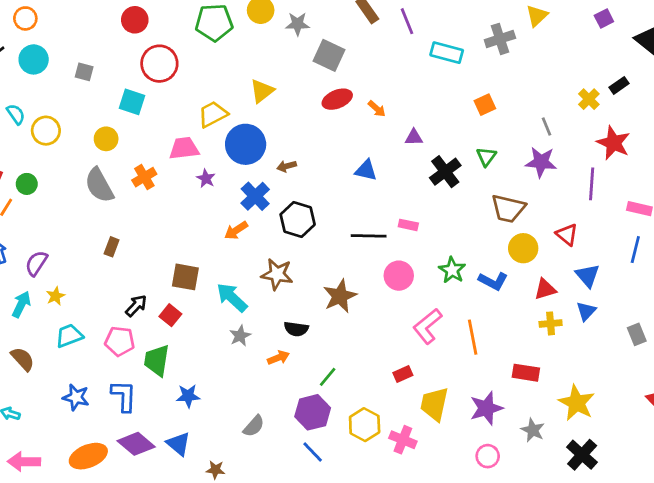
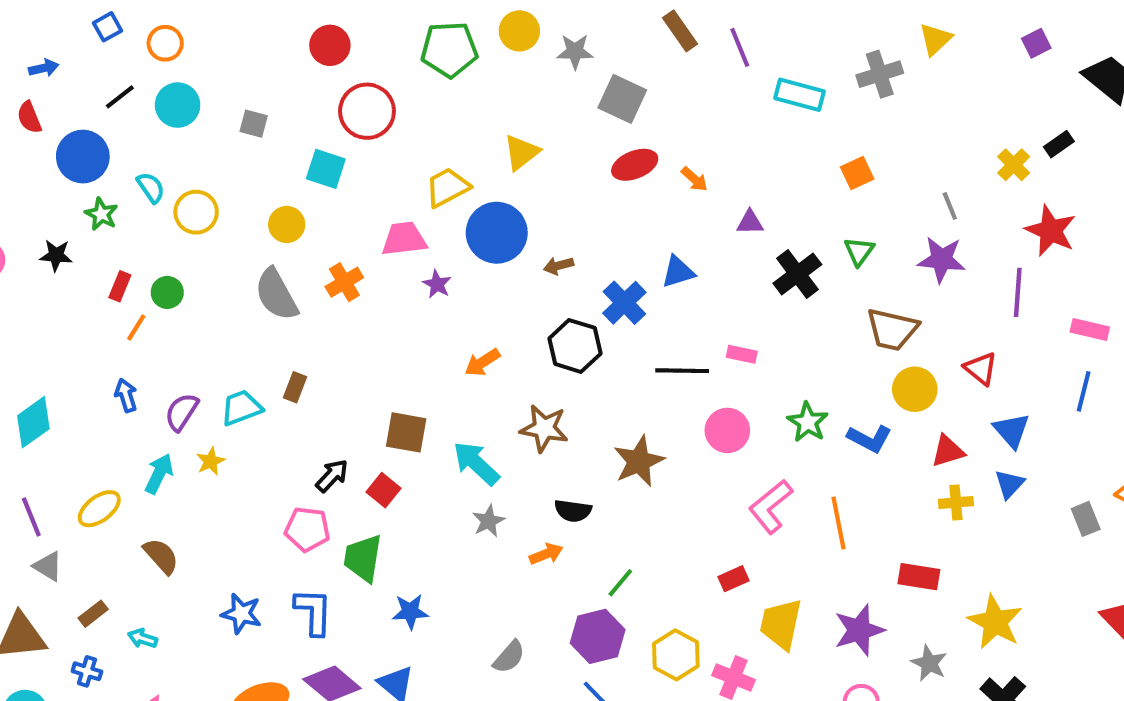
blue triangle: (366, 170) -> (678, 272), turned -30
blue cross: (255, 196) -> (624, 303), moved
cyan trapezoid: (69, 336) -> (241, 408), moved

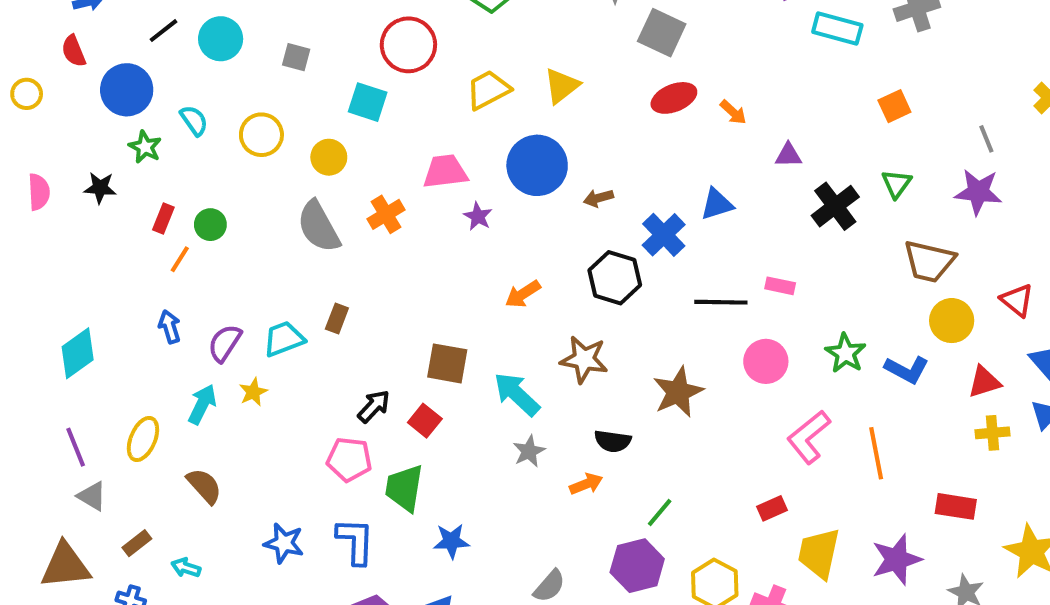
yellow trapezoid: (447, 187) -> (488, 90), moved
yellow circle: (196, 212) -> (261, 135), moved
yellow ellipse: (99, 509) -> (143, 439), turned -30

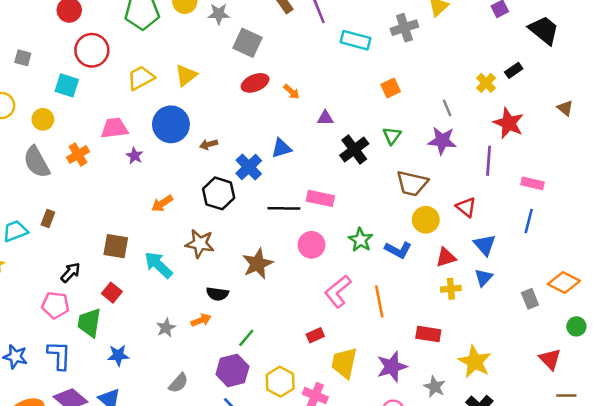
pink rectangle: (780, 286) -> (320, 198), size x1.5
red square: (425, 421) -> (112, 293), moved
gray star: (529, 451) -> (166, 328), moved

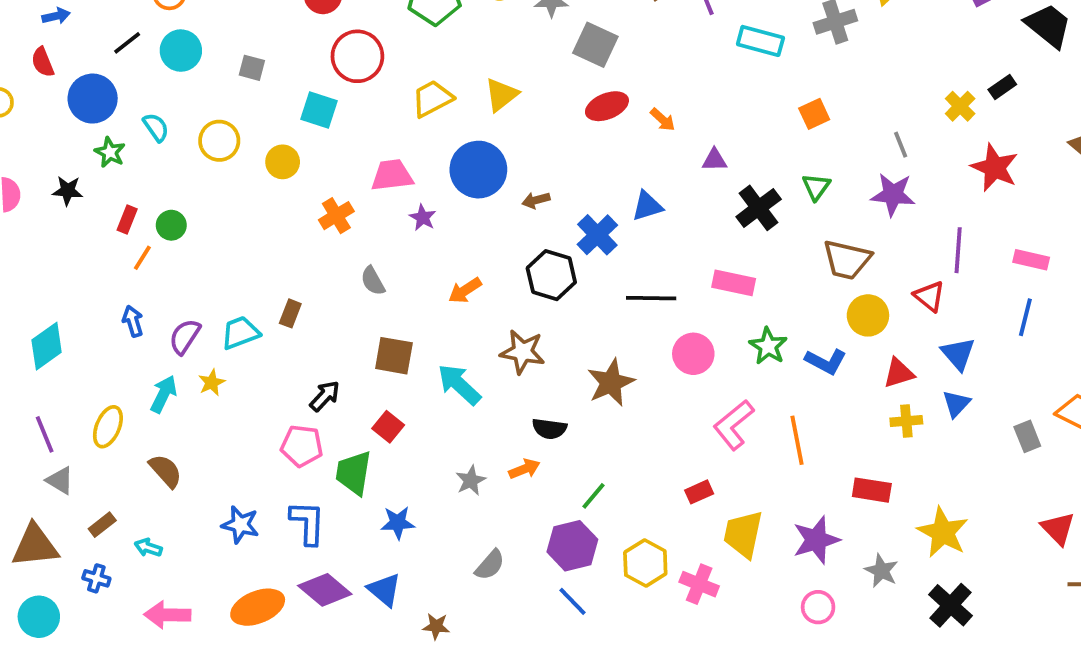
purple line: (489, 161) -> (958, 250), moved
gray semicircle: (37, 162) -> (373, 281), moved, size x0.6
pink rectangle: (320, 198) -> (734, 283), moved

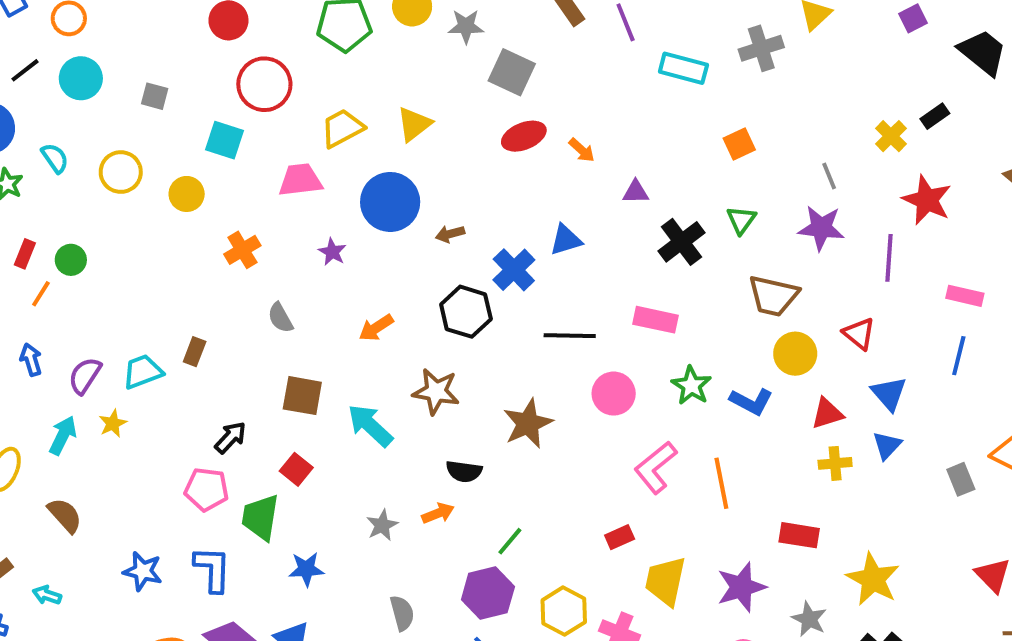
pink trapezoid: (392, 175) -> (300, 180), moved
purple line: (958, 250) -> (889, 258), moved
gray semicircle: (490, 565) -> (402, 613), turned -56

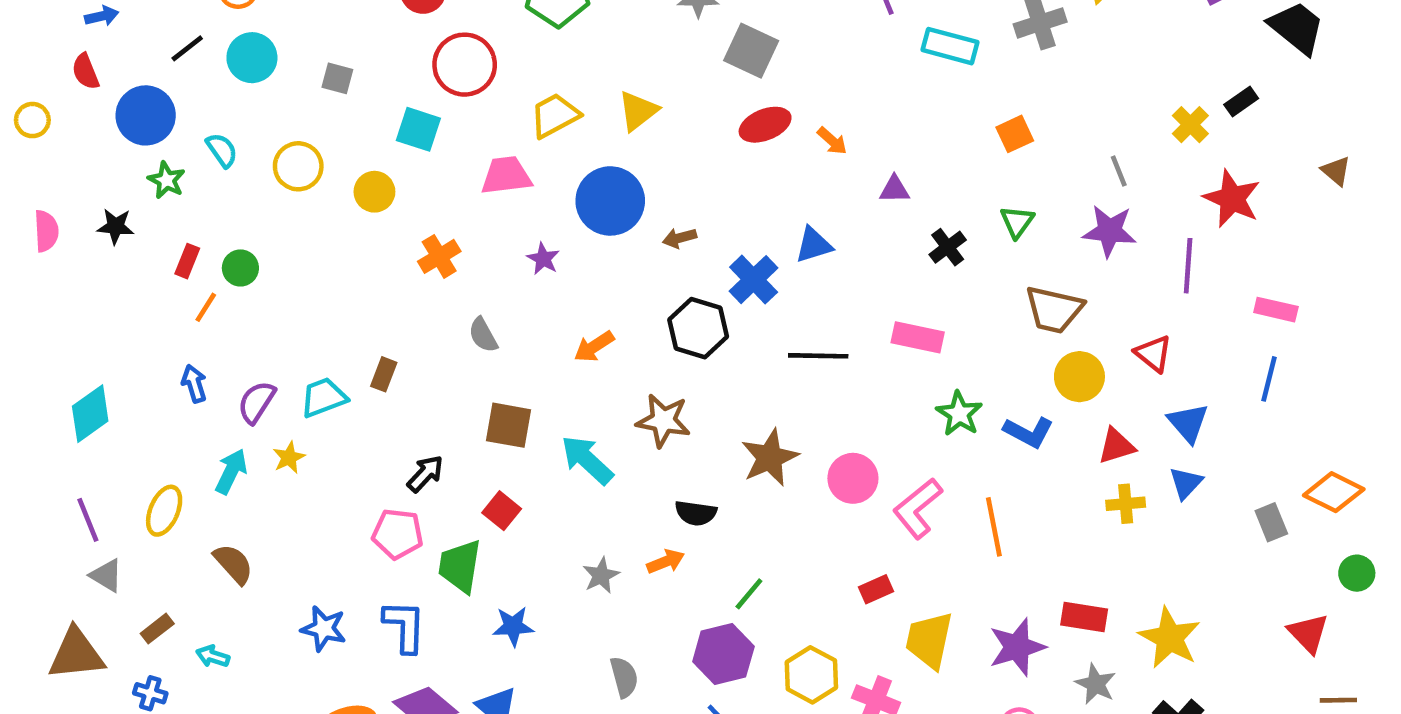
black cross: (681, 242) -> (948, 247), size x0.7
pink circle: (614, 394) -> (853, 478), moved
red rectangle: (799, 535) -> (1084, 617), moved

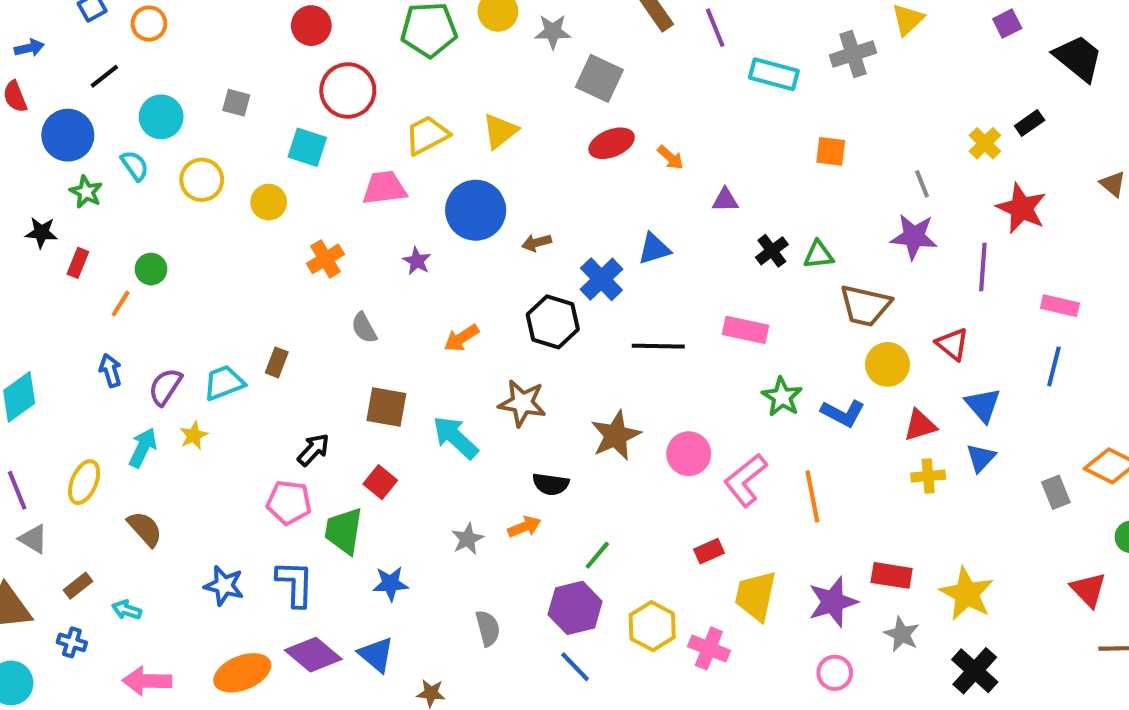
cyan circle: (252, 58) -> (161, 117), moved
orange square: (1015, 134) -> (831, 151), turned 32
green triangle: (1017, 222) -> (819, 255), moved, turned 48
red rectangle: (187, 261) -> (78, 263), moved

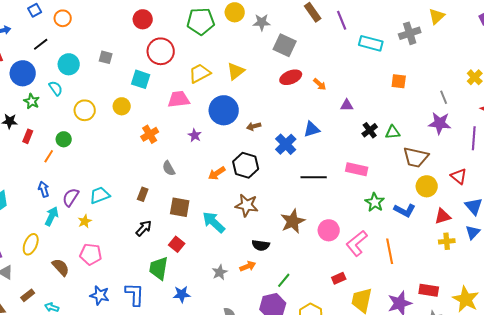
yellow circle: (202, 180) -> (85, 110), moved
black hexagon: (553, 322) -> (246, 165), moved
brown rectangle: (277, 362) -> (143, 194), moved
cyan arrow: (143, 448) -> (52, 216), moved
pink pentagon: (289, 502) -> (91, 254), moved

